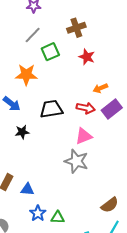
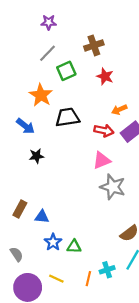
orange star: (26, 75) -> (41, 95), turned 30
black trapezoid: (51, 109) -> (67, 117), moved
gray star: (76, 161) -> (113, 187), moved

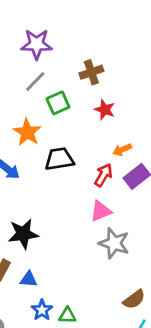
purple star: (49, 22) -> (37, 44), size x1.6
red arrow: (104, 131) -> (103, 175), turned -72
black star: (36, 156) -> (23, 234), moved, size x1.6

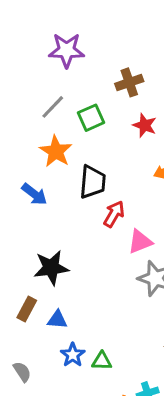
gray line: (35, 82) -> (53, 107), moved
black trapezoid: (59, 159) -> (93, 182), turned 104
red arrow: (103, 175) -> (114, 214), moved

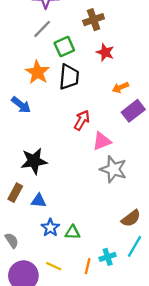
gray line: (53, 107) -> (42, 29), moved
black trapezoid: (93, 182) -> (69, 77), moved

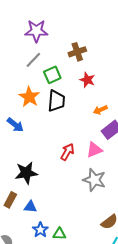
red arrow: (82, 120) -> (67, 152), moved
pink triangle: (102, 141) -> (94, 150), moved

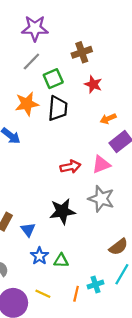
orange star: (29, 97) -> (27, 104), turned 30
red arrow: (67, 152) -> (70, 167), turned 48
black star: (26, 173) -> (62, 211), moved
blue triangle: (30, 207) -> (28, 230), turned 48

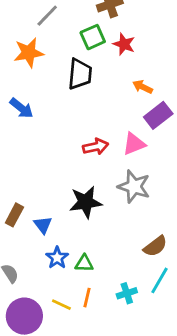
green square: (53, 79) -> (93, 37), moved
orange star: (27, 104) -> (29, 53), moved
orange arrow: (108, 119) -> (143, 87), turned 49
orange line: (76, 294) -> (87, 298), moved

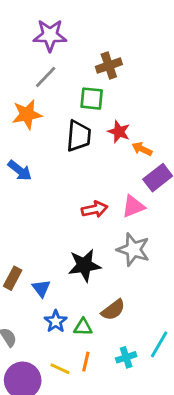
green square: (93, 37) -> (92, 99), turned 30
red star: (124, 44) -> (119, 132), moved
brown semicircle: (155, 246) -> (113, 310), moved

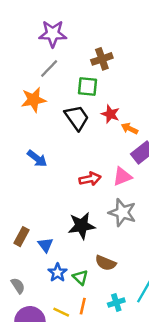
black trapezoid: (79, 136) -> (77, 118), turned -40
blue arrow: (20, 170) -> (37, 159), moved
brown semicircle: (113, 310) -> (106, 263), turned 60
green triangle: (83, 327) -> (80, 277), turned 42

